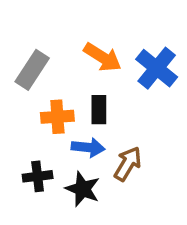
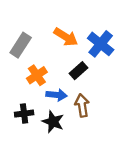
black rectangle: (99, 110) -> (79, 71), moved, turned 48
orange cross: (57, 117) -> (37, 75), turned -30
brown arrow: (128, 164) -> (82, 105), turned -40

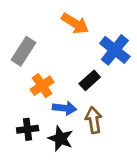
orange arrow: (66, 37) -> (75, 23), moved

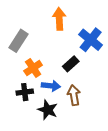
orange arrow: (75, 23) -> (59, 19), turned -125
black cross: (28, 129) -> (25, 92), moved

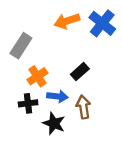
orange arrow: (59, 19) -> (67, 21), turned -105
blue cross: (91, 40) -> (102, 23), moved

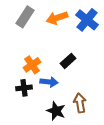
gray rectangle: (21, 46) -> (25, 17), moved
brown arrow: (83, 107) -> (80, 103), moved
black star: (54, 123) -> (56, 111), moved

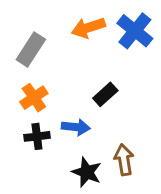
gray rectangle: (25, 17) -> (31, 49), moved
orange cross: (32, 65) -> (34, 98), moved

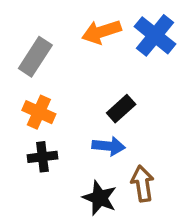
orange cross: (34, 98) -> (39, 112), turned -32
blue arrow: (76, 127) -> (109, 146), moved

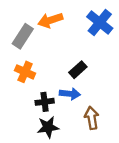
orange arrow: (101, 32) -> (50, 20), moved
black cross: (42, 157) -> (45, 102), moved
black star: (100, 198) -> (48, 127), moved, turned -30

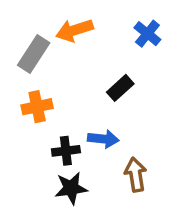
blue cross: (100, 23) -> (147, 34), size x0.7
black rectangle: (78, 70) -> (120, 88), moved
orange cross: (25, 72) -> (37, 107), turned -36

